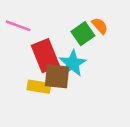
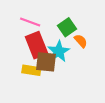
pink line: (18, 26) -> (30, 22), moved
orange semicircle: (100, 26) -> (81, 41), moved

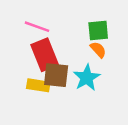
green square: (67, 27) -> (98, 30), moved, turned 30
cyan star: (59, 51) -> (87, 78), moved

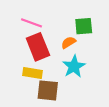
orange semicircle: (98, 50) -> (68, 42), moved, turned -80
brown square: (56, 75) -> (48, 90), moved

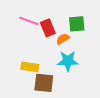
red rectangle: (38, 47) -> (48, 28), moved, size x0.7
cyan star: (74, 66) -> (68, 61), turned 30

